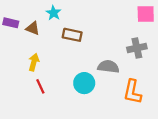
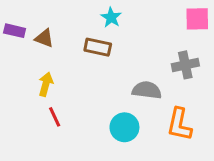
cyan star: (54, 13) -> (111, 17), moved
cyan circle: (84, 83) -> (124, 127), moved

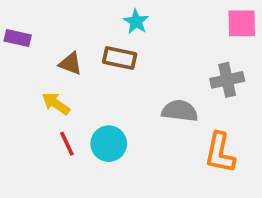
brown triangle: (44, 38) -> (70, 63), moved
yellow arrow: (46, 84) -> (56, 104), turned -70
cyan circle: (124, 127) -> (109, 144), moved

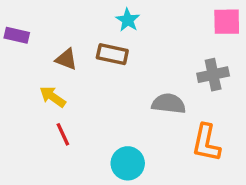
cyan circle: (109, 144) -> (128, 163), moved

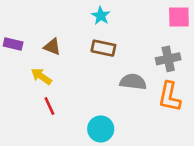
purple rectangle: (17, 35) -> (13, 44), moved
brown rectangle: (112, 54) -> (103, 48), moved
orange L-shape: (206, 143) -> (170, 97), moved

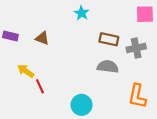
brown rectangle: (103, 48) -> (109, 39), moved
yellow arrow: (41, 76) -> (26, 71), moved
orange L-shape: (170, 97) -> (137, 96), moved

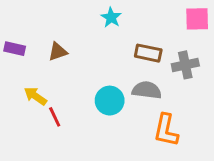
brown triangle: (42, 38) -> (58, 52), turned -40
orange L-shape: (137, 96) -> (166, 130), moved
cyan circle: (82, 105) -> (110, 101), moved

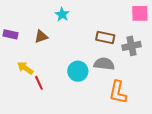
cyan star: (111, 17) -> (62, 14), moved

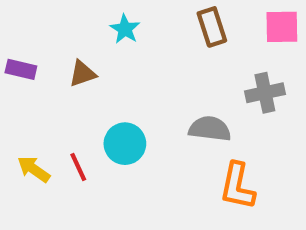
brown rectangle: (105, 38) -> (212, 27), moved, turned 60
yellow arrow: (25, 68) -> (34, 169), moved
cyan circle: (78, 71) -> (125, 144), moved

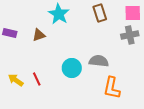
cyan star: (125, 29) -> (59, 14), size x1.5
gray cross: (265, 93) -> (130, 35), moved
cyan circle: (125, 144) -> (72, 68), moved

